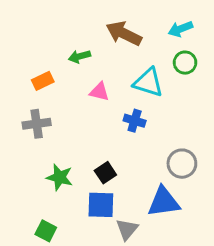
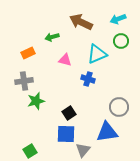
cyan triangle: (148, 82) -> (97, 54), turned -40
green star: (60, 177) -> (36, 101), moved, turned -30
green square: (46, 231) -> (30, 151), turned 32

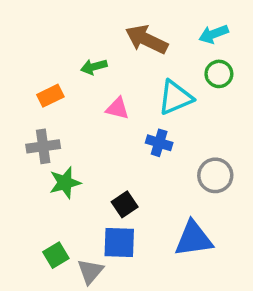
gray circle: (119, 107) -> (215, 175), moved
gray triangle: (83, 150) -> (90, 271), moved
green square: (30, 151) -> (56, 255), moved

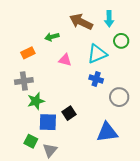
cyan arrow: (213, 34) -> (109, 19), moved, turned -70
blue cross: (159, 143) -> (96, 79), moved
blue square: (119, 242) -> (48, 122), moved
green square: (56, 255) -> (31, 141), turned -32

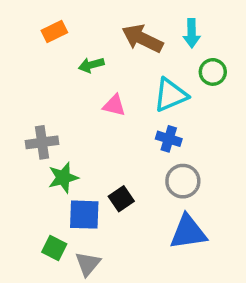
orange rectangle: (28, 53) -> (54, 31), moved
gray circle: (119, 97) -> (183, 181), moved

